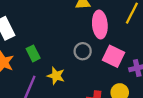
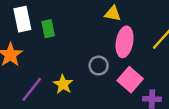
green rectangle: (33, 53) -> (48, 29), moved

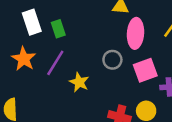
pink square: (130, 80) -> (145, 70), turned 35
purple line: (32, 89) -> (55, 63), moved

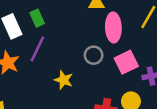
green rectangle: (58, 29) -> (37, 18), moved
purple line: (55, 63) -> (37, 49), moved

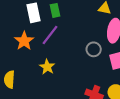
yellow star: (64, 80) -> (47, 67), moved

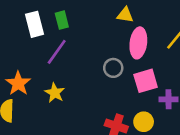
orange star: (24, 41) -> (18, 83), moved

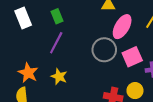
white rectangle: (35, 24) -> (23, 18), moved
pink ellipse: (138, 43) -> (122, 27), turned 30
gray circle: (113, 68) -> (104, 50), size x1.5

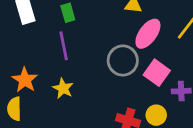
purple line: (56, 43) -> (64, 46), turned -45
pink square: (132, 57) -> (157, 73), turned -36

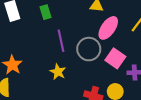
purple line: (64, 46) -> (61, 41), moved
yellow star: (63, 88) -> (58, 72), moved

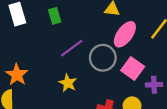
purple line: (61, 41) -> (72, 48), turned 65

